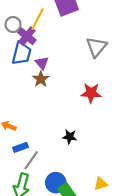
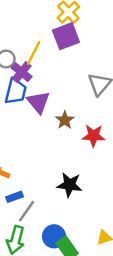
purple triangle: (42, 63) -> (38, 102), size x1.5
brown star: (41, 79) -> (65, 120), moved
black star: (70, 137) -> (70, 185), size x1.5

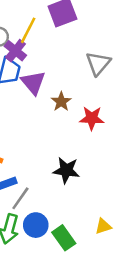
blue circle: (54, 236) -> (36, 225), moved

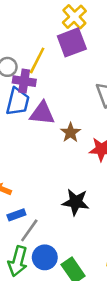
purple cross: (15, 51) -> (24, 81), turned -30
purple triangle: (33, 83) -> (42, 113), turned -44

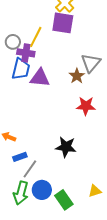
purple square: (72, 42) -> (63, 23), turned 30
brown star: (70, 133) -> (77, 76), moved

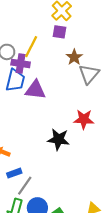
purple square: (63, 23) -> (60, 32), size x0.6
brown star: (77, 76) -> (74, 57), moved
black star: (66, 147) -> (58, 139), moved

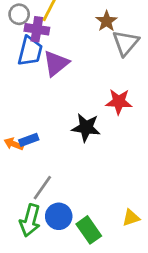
purple triangle: (35, 90) -> (56, 63), turned -45
blue rectangle: (14, 173) -> (29, 140), moved

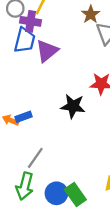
blue circle: (59, 216) -> (56, 193), moved

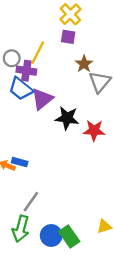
blue trapezoid: (25, 40) -> (21, 89), turned 115
black star: (73, 106) -> (67, 118), moved
blue rectangle: (23, 117) -> (20, 162), turned 35

